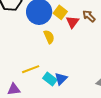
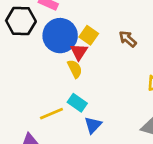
red triangle: (72, 22) -> (79, 52), moved
cyan rectangle: (50, 79) -> (77, 103), moved

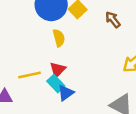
red triangle: (79, 52) -> (58, 70), moved
cyan rectangle: (77, 103) -> (56, 84), moved

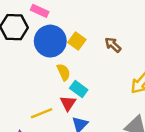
cyan rectangle: (56, 84) -> (79, 89), moved

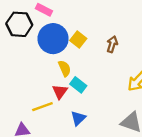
brown arrow: (113, 45) -> (112, 44), turned 63
red triangle: (68, 103) -> (60, 92), moved

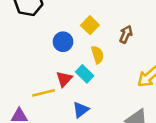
blue circle: (53, 39) -> (63, 42), moved, size x0.6
yellow semicircle: (65, 68) -> (98, 55), moved

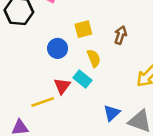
yellow square: (90, 25) -> (83, 29), turned 36
blue triangle: (81, 110) -> (112, 113), moved

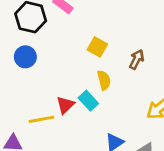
yellow square: (83, 29) -> (97, 47), turned 36
blue circle: (58, 48) -> (25, 57), moved

